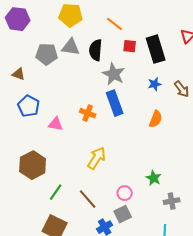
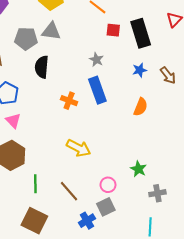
black semicircle: (96, 50) -> (42, 67), moved
gray star: (114, 74) -> (96, 60), size x0.6
pink triangle: (56, 124) -> (13, 121), moved, turned 35
yellow arrow: (97, 158) -> (79, 148), turned 85
green line: (56, 192) -> (35, 184), turned -36

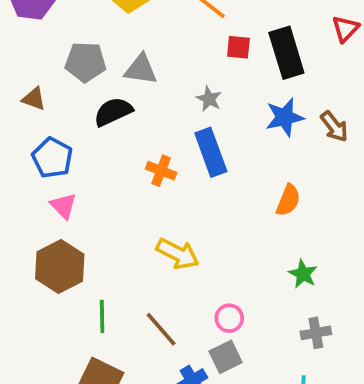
gray triangle: (51, 31) -> (141, 69), moved
black semicircle: (42, 67) -> (113, 112), turned 60
blue star: (140, 70) -> (285, 117), size x1.5
orange semicircle: (141, 107) -> (288, 200), moved
green star: (139, 169) -> (303, 274), moved

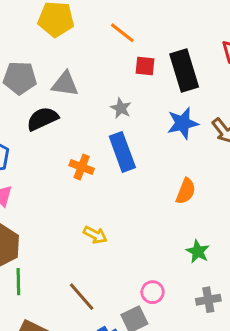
yellow arrow: (178, 254) -> (95, 235), size x0.7
green line: (102, 316) -> (18, 282), moved
pink circle: (229, 318) -> (153, 292), moved

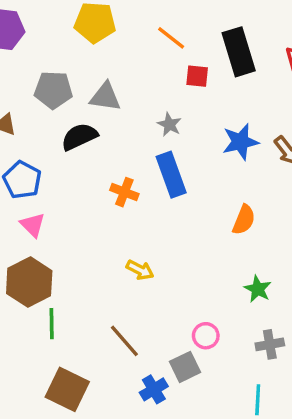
black rectangle: (184, 70) -> (239, 52), moved

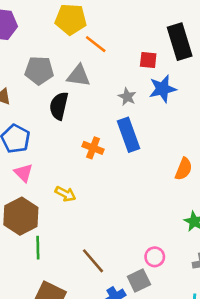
orange line: (171, 38) -> (96, 44), moved
black semicircle: (79, 137) -> (59, 106), turned -52
blue star: (240, 142) -> (163, 89), moved
yellow arrow: (140, 270) -> (65, 194), moved

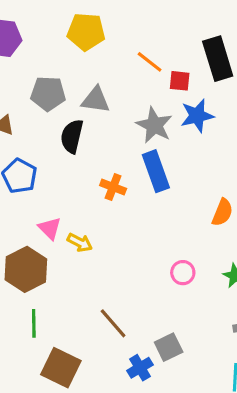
orange line: (96, 44) -> (150, 62), moved
gray star: (127, 97) -> (154, 125), size x1.6
pink triangle: (23, 173) -> (50, 228), moved
green line: (38, 248) -> (34, 323), moved
pink circle: (155, 257) -> (183, 273), moved

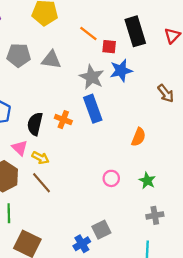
black semicircle: (72, 136) -> (35, 124), moved
brown line: (113, 323) -> (42, 183), moved

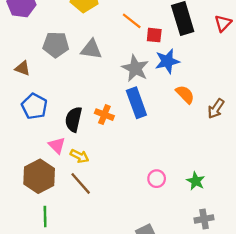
brown arrow: (166, 93) -> (216, 109), moved, turned 72
orange semicircle: (138, 137) -> (185, 94), moved, turned -66

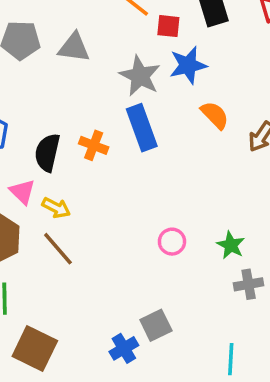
gray cross: (204, 219) -> (249, 284), moved

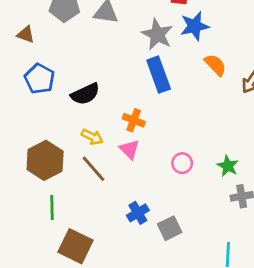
orange cross: (94, 145) -> (134, 120), moved
black semicircle: (47, 153) -> (85, 94), turned -128
pink triangle: (22, 192) -> (130, 149), moved
blue cross: (124, 348) -> (138, 213), moved

